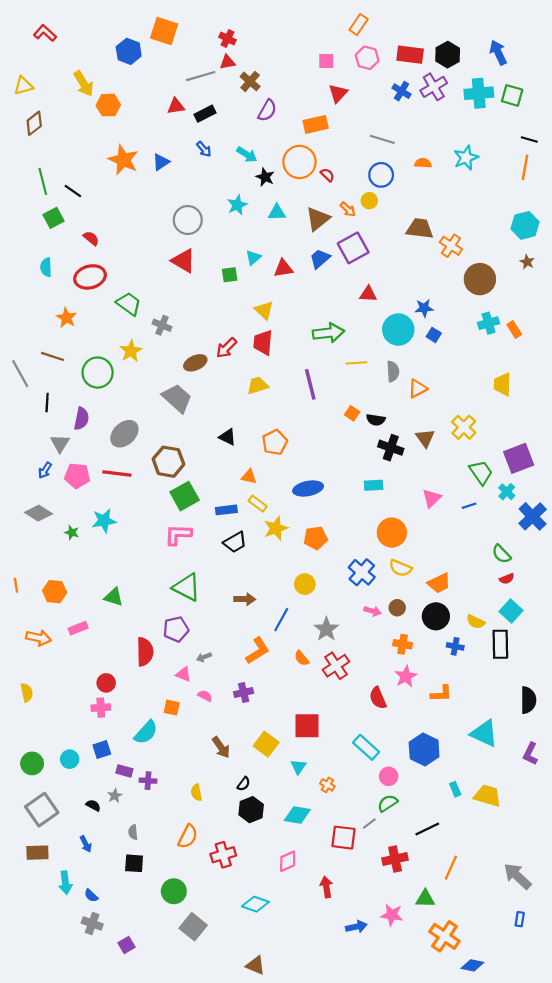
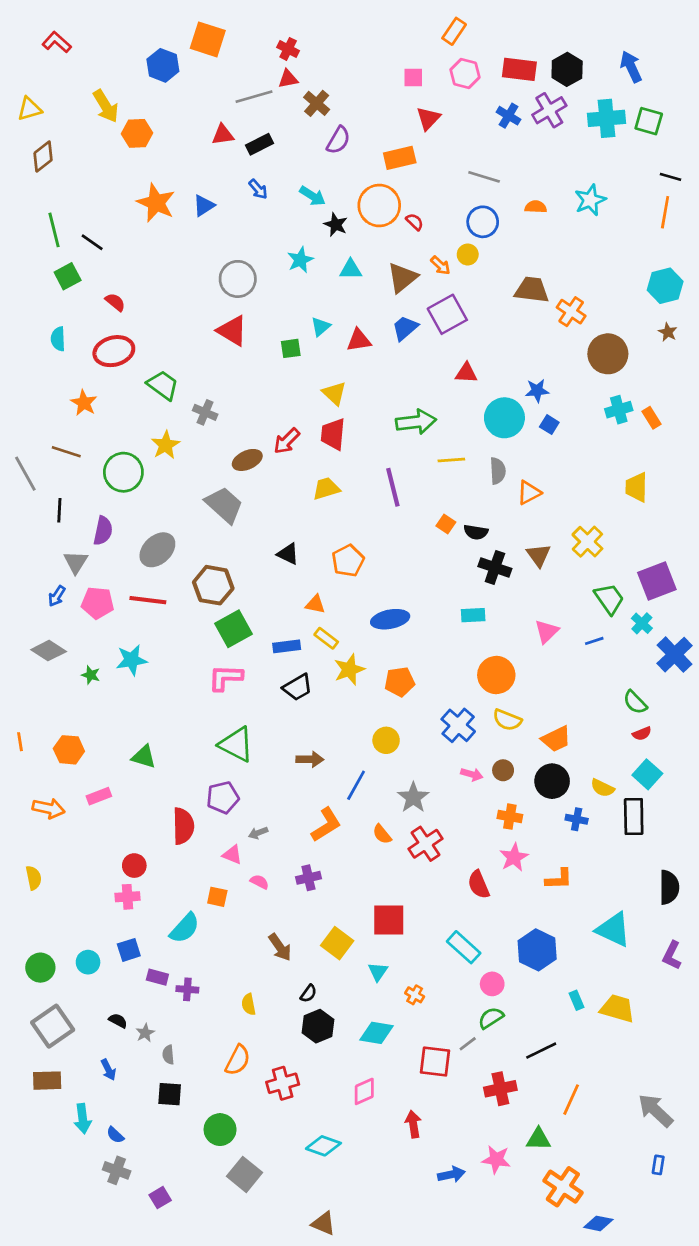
gray star: (115, 796) -> (145, 1033), moved

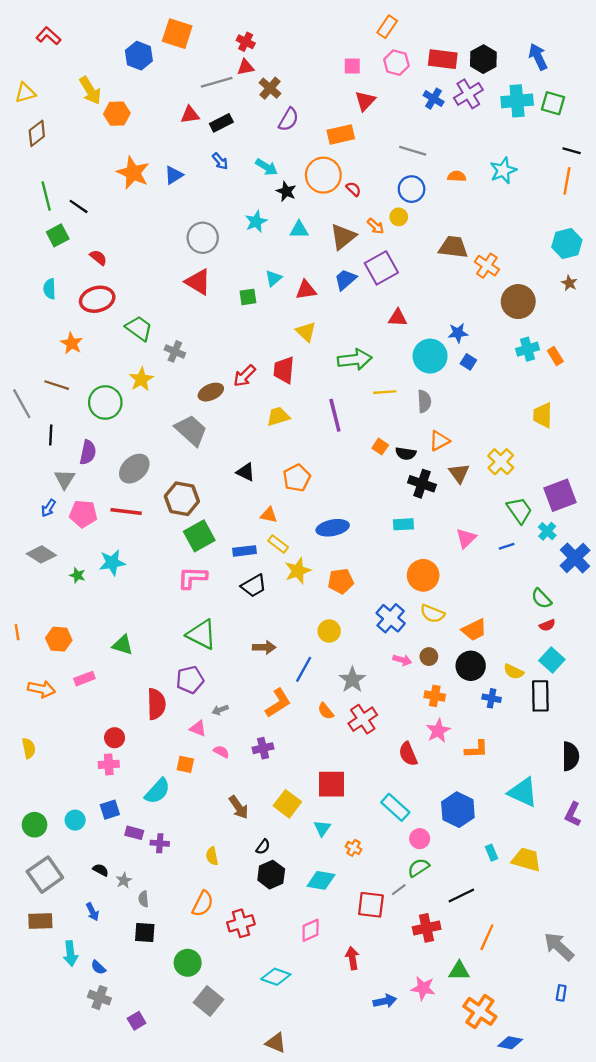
yellow triangle: (334, 393) -> (306, 332), moved
orange triangle: (529, 493) -> (439, 441), moved

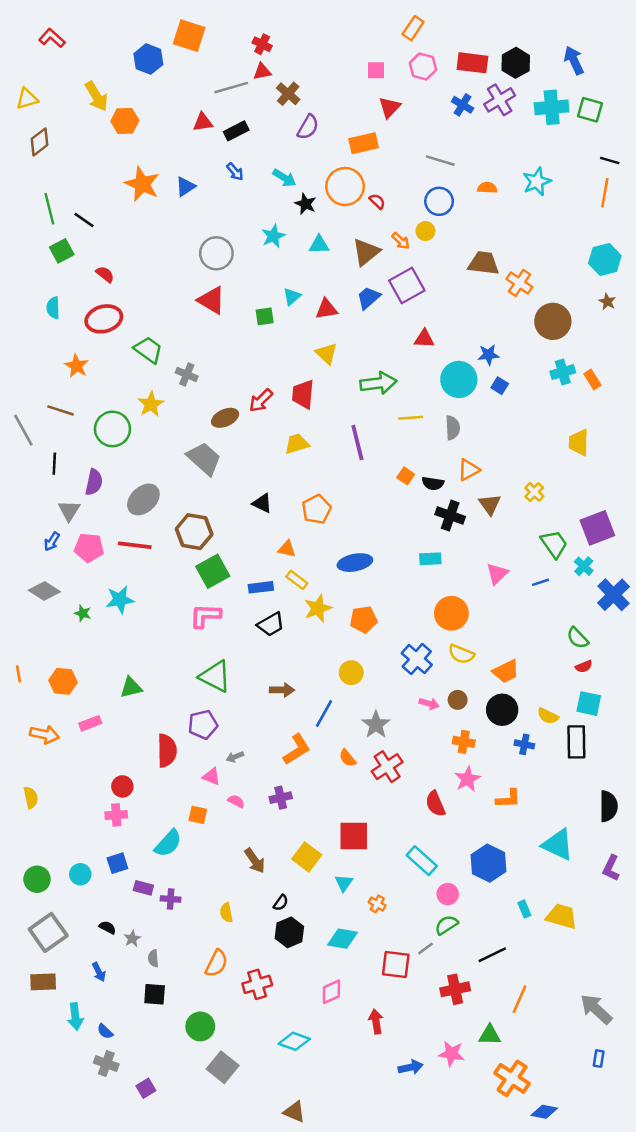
yellow cross: (501, 462) -> (534, 492), size x0.7
green triangle: (123, 645) -> (131, 687), turned -30
cyan square: (552, 660) -> (589, 704), turned -30

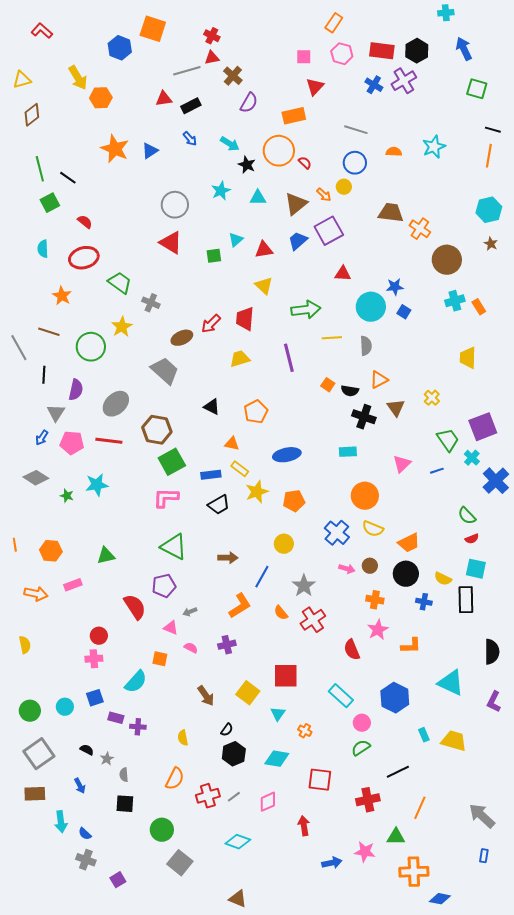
cyan cross: (552, 107) -> (446, 13), moved, size x0.6
red semicircle: (167, 751) -> (135, 607), turned -32
gray line: (425, 948) -> (234, 797), moved
orange cross: (512, 1078) -> (414, 872), turned -36

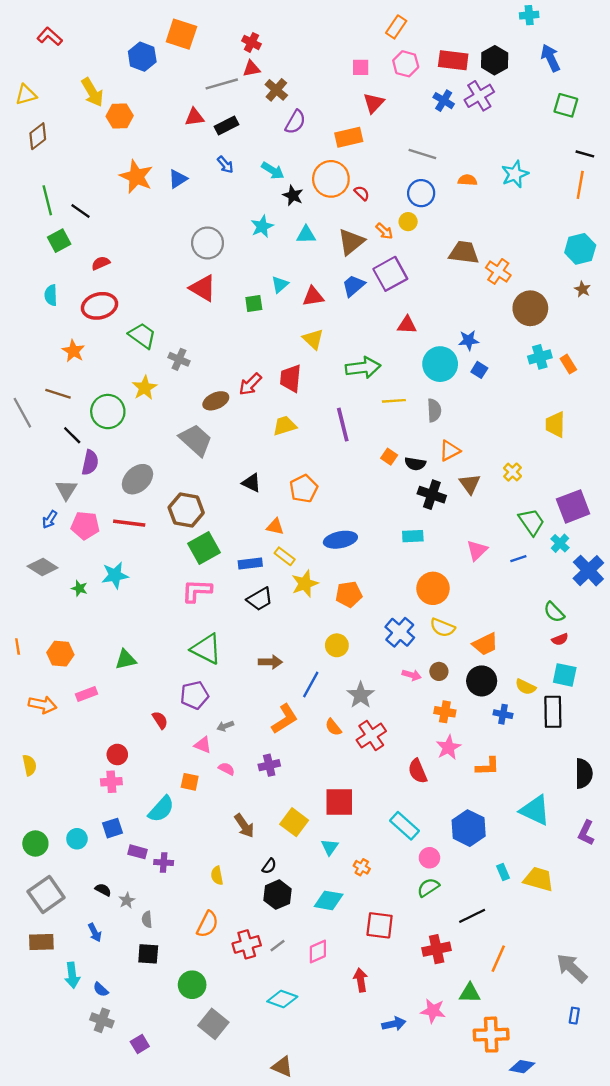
red semicircle: (85, 222) -> (101, 263), turned -63
black line: (44, 375) -> (72, 435), moved, turned -48
red semicircle: (135, 607) -> (160, 720), size x0.6

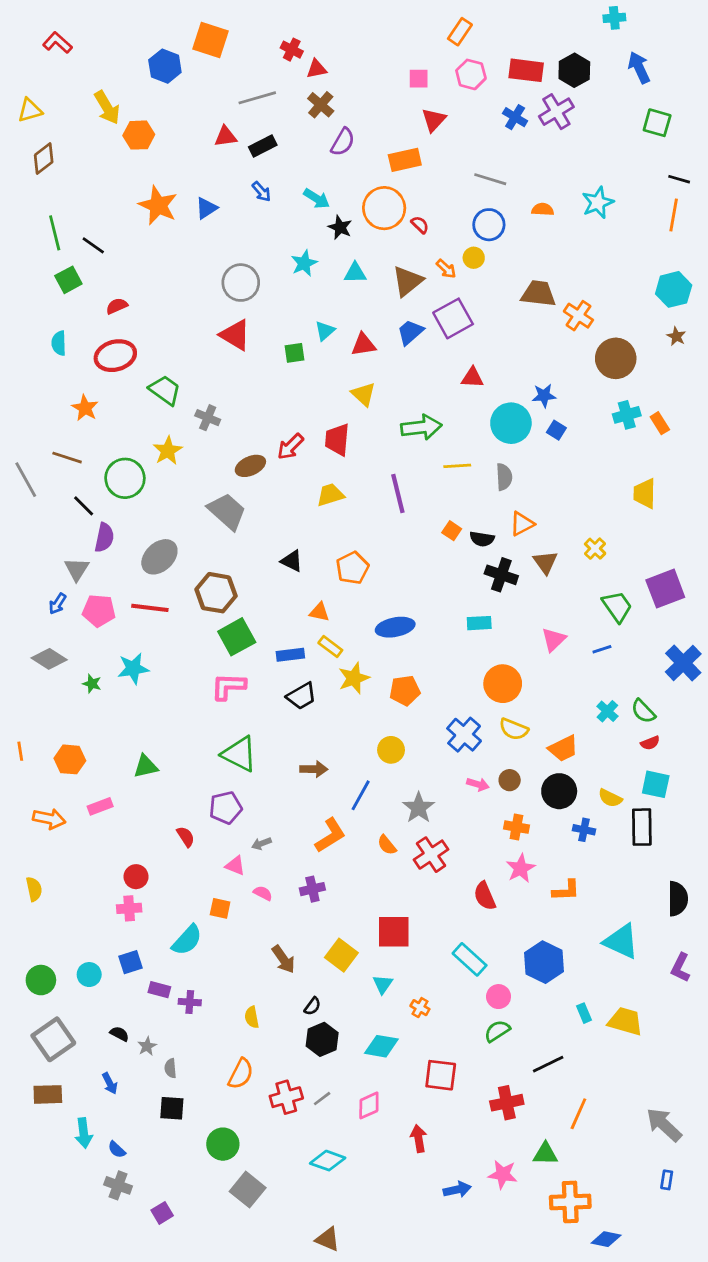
red triangle: (251, 69) -> (317, 69), moved
cyan cross: (560, 543) -> (607, 711), moved

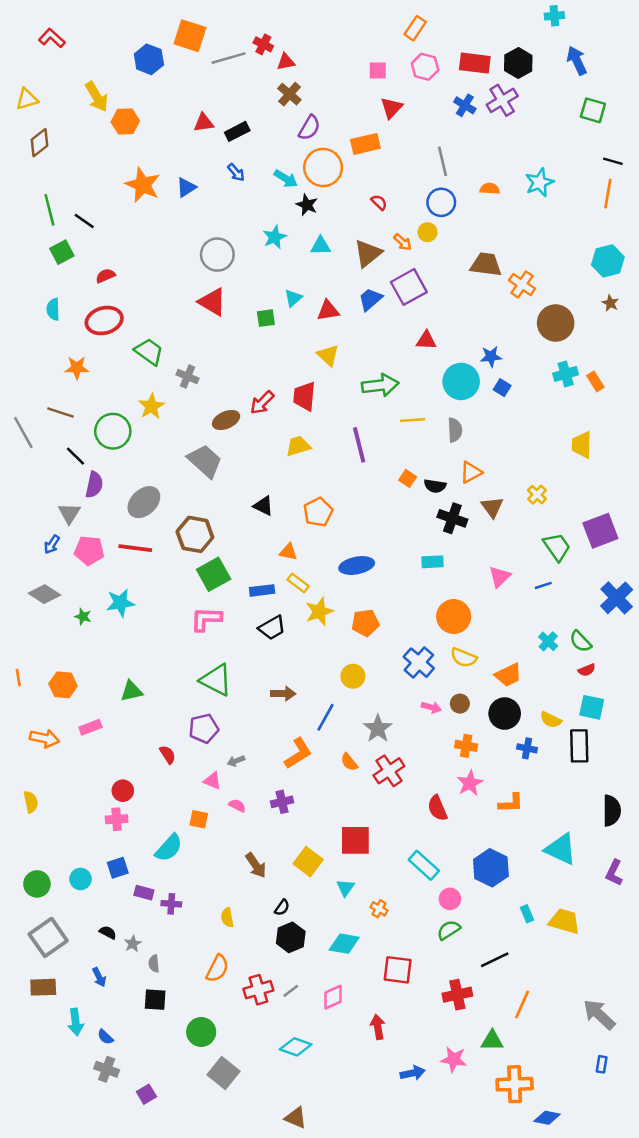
gray line: (257, 98) -> (229, 58), moved
gray line: (490, 179) -> (442, 161), turned 60
orange circle: (384, 208) -> (323, 168), moved
orange star: (85, 408) -> (77, 368), turned -30

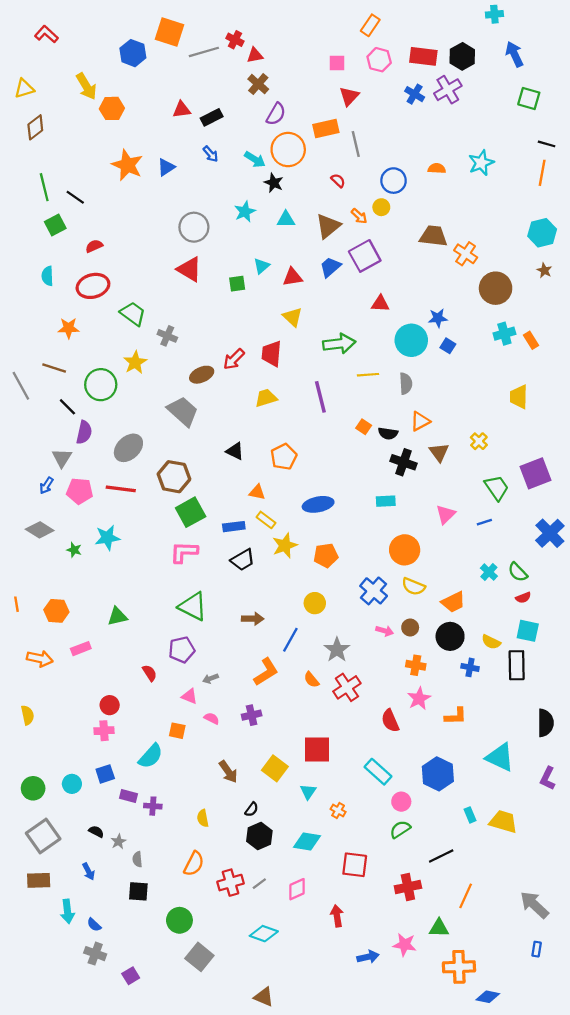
gray line: (442, 161) -> (356, 144), moved

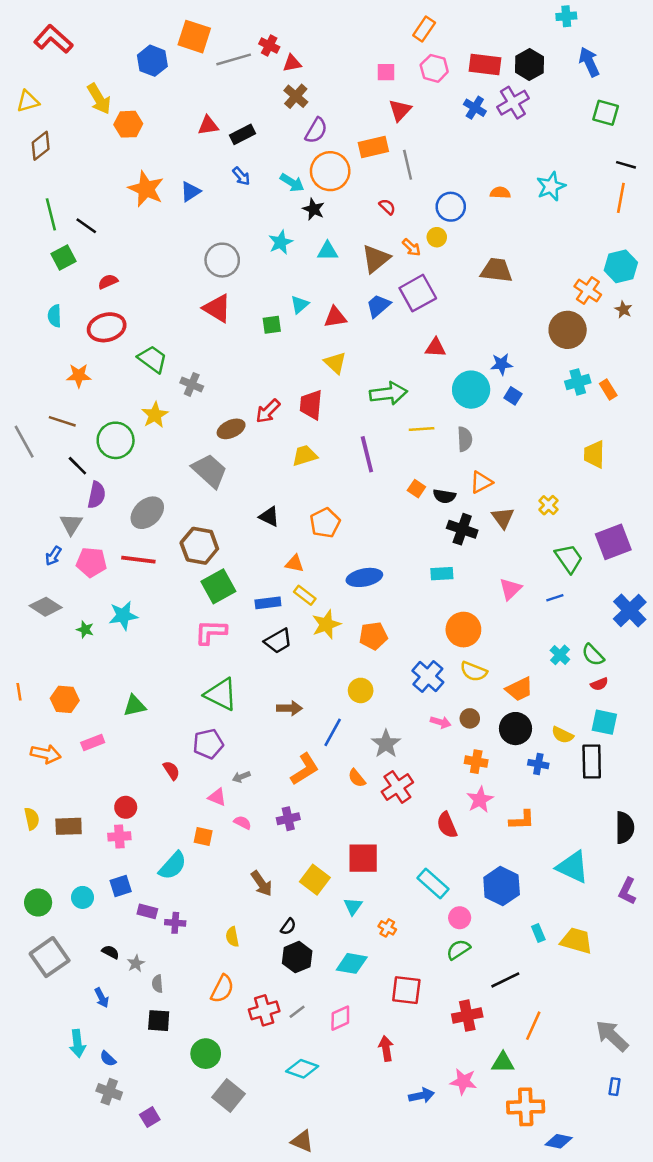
red L-shape: (46, 34) -> (53, 39), size x1.4
orange cross: (466, 254) -> (588, 291), moved
brown rectangle: (39, 880) -> (69, 826), moved

